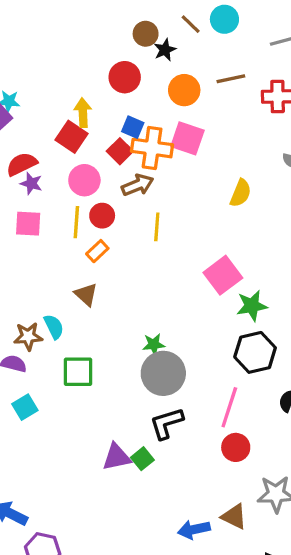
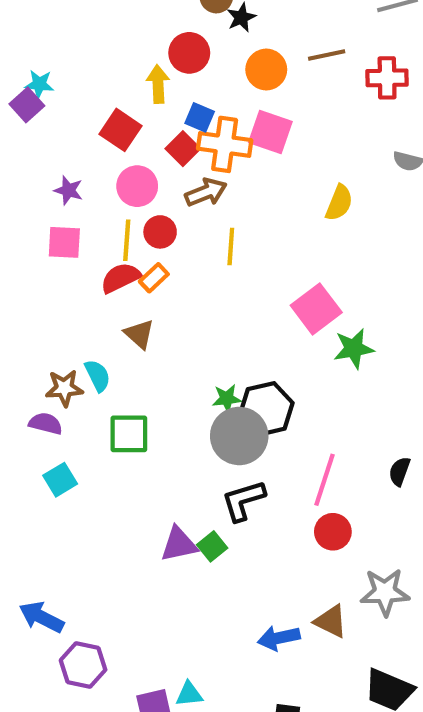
yellow arrow: (83, 113) -> (158, 84), moved
red semicircle: (22, 164) -> (121, 278), moved
black hexagon: (255, 352) -> (266, 409), moved

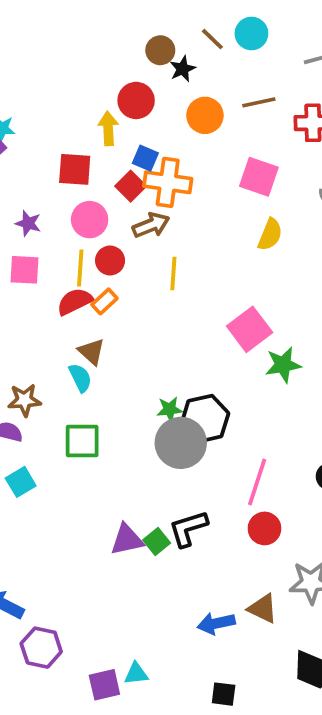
red square: (121, 130) -> (75, 169), turned -30
pink square: (270, 132) -> (259, 177), moved
cyan semicircle: (98, 376) -> (80, 378), moved
black L-shape: (243, 501) -> (188, 528), moved

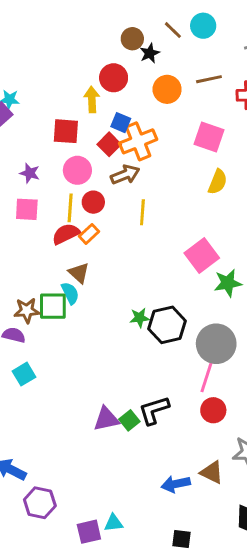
orange cross: (168, 182) -> (138, 141), turned -30
green square: (82, 441) -> (53, 306), moved
gray circle: (181, 443) -> (216, 344), moved

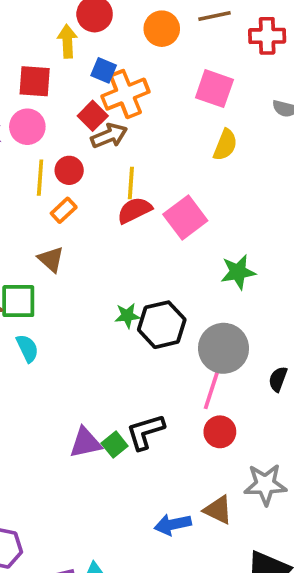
red square: (109, 144) -> (93, 116), moved
pink circle: (77, 170) -> (27, 127), moved
red semicircle: (66, 234) -> (135, 210), moved
pink square: (202, 256) -> (185, 218), moved
cyan semicircle: (70, 293) -> (27, 348), moved

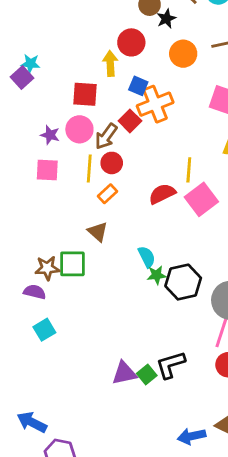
brown arrow: (109, 136) -> (106, 136), moved, turned 148
yellow line: (131, 183) -> (189, 170), moved
cyan semicircle: (27, 348) -> (147, 257), moved

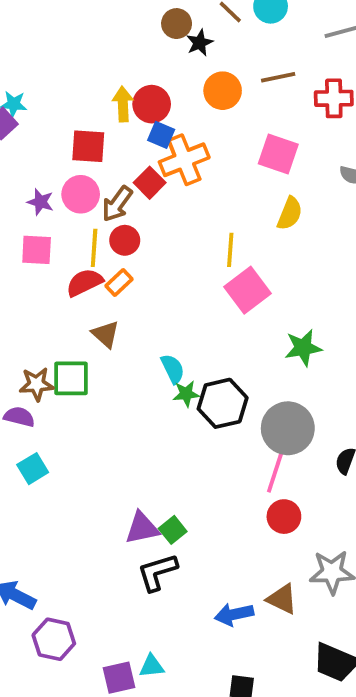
red circle: (131, 42) -> (152, 104), moved
red semicircle: (162, 194) -> (84, 282), moved
black L-shape: (171, 365) -> (157, 572), moved

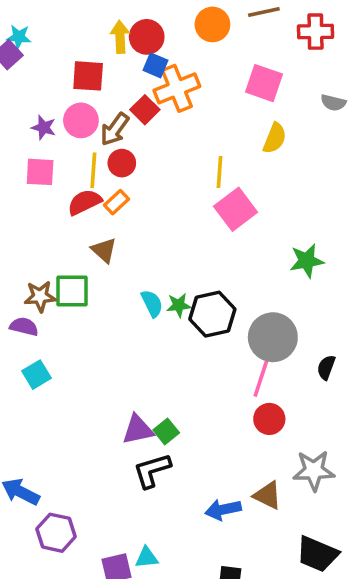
green star: (303, 348) -> (307, 261), moved
cyan semicircle: (173, 369) -> (152, 303), moved

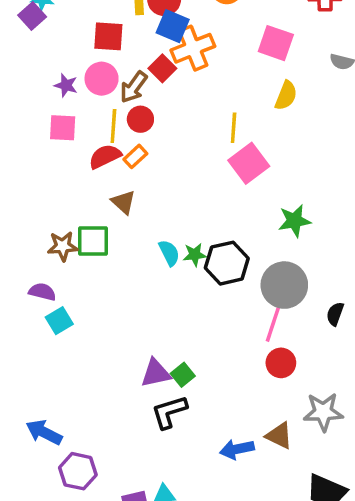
blue square: (156, 65) -> (173, 26), size x1.4
green star: (307, 261) -> (294, 221), moved
purple semicircle: (24, 327) -> (42, 292), moved

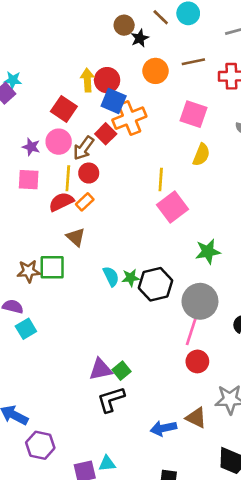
red square: (108, 36) -> (64, 109), turned 30

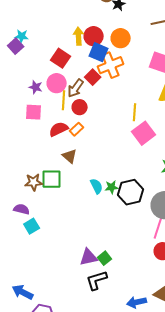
orange circle: (155, 71) -> (121, 38), moved
yellow line: (68, 178) -> (64, 100), moved

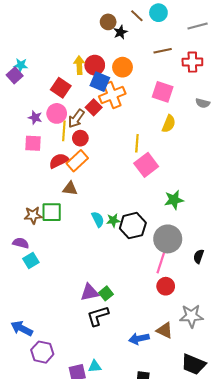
orange rectangle: (77, 129) -> (77, 161), size x1.5
brown triangle: (70, 156) -> (70, 189), turned -35

